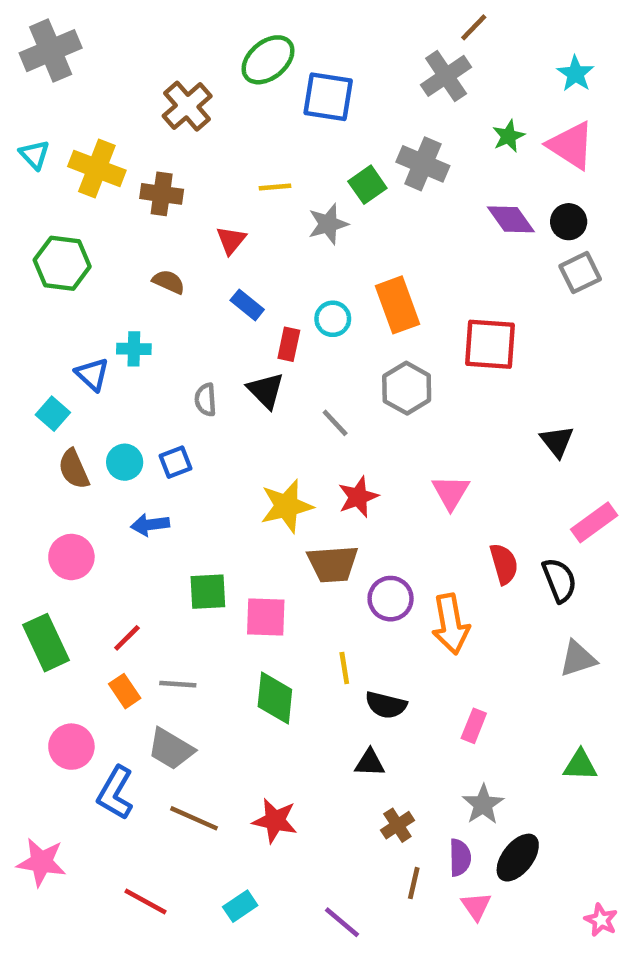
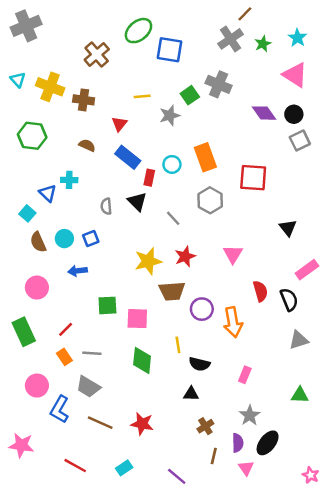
green star: (508, 136) -> (263, 44), moved
blue rectangle: (247, 305) -> (128, 157), size x1.5

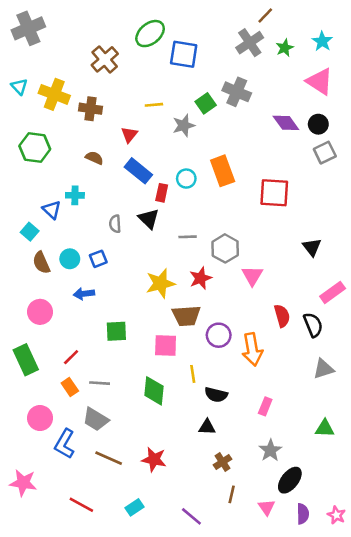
gray hexagon: (210, 200) -> (225, 248), moved
gray line: (173, 218) -> (188, 237), turned -49
pink square: (137, 319) -> (166, 346), moved
purple semicircle: (238, 443) -> (303, 514), moved

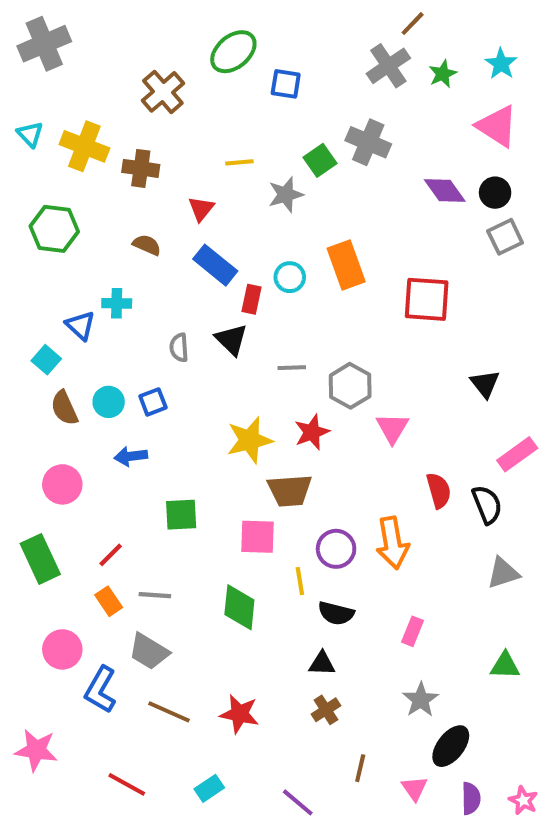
blue square: (184, 54) -> (286, 84), size x0.7
purple circle: (219, 335) -> (336, 549), moved
brown cross: (223, 462) -> (326, 710), moved

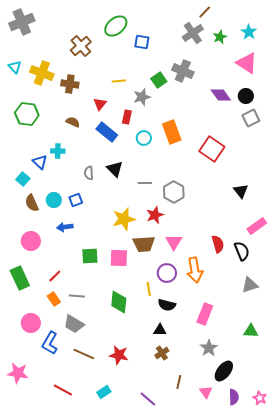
red rectangle: (252, 299) -> (127, 117), moved
red square: (427, 299) -> (212, 149), turned 30
pink triangle: (392, 428) -> (174, 242), moved
pink square: (258, 537) -> (119, 258), moved
pink rectangle: (413, 631) -> (205, 314), size x1.5

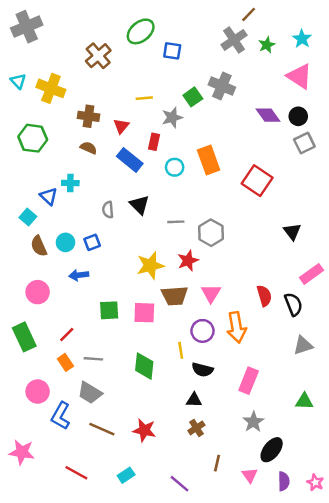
brown cross: (70, 84) -> (89, 116), moved

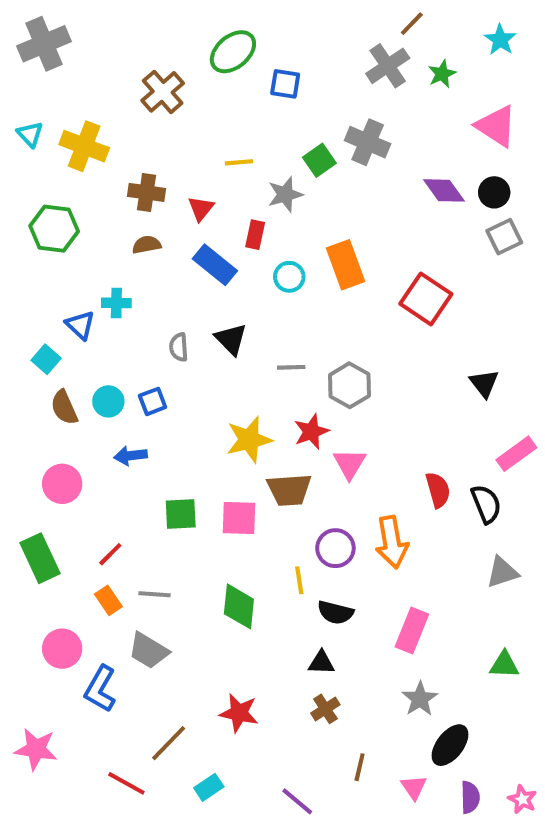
cyan star: (302, 39) -> (500, 40), moved
brown semicircle: (89, 148) -> (147, 245), turned -35
pink triangle: (211, 293) -> (350, 464), moved
brown line: (102, 429) -> (169, 743), moved, turned -70

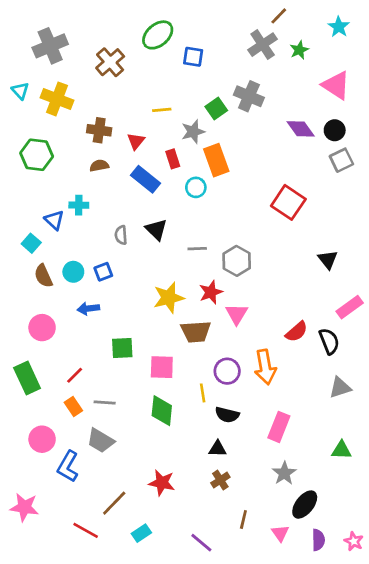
gray cross: (44, 44) -> (50, 46), moved
red rectangle: (255, 235) -> (173, 159), turned -30
orange rectangle: (345, 265) -> (216, 160), moved
red semicircle: (438, 490) -> (297, 332), turned 65
pink square: (239, 518) -> (162, 367), moved

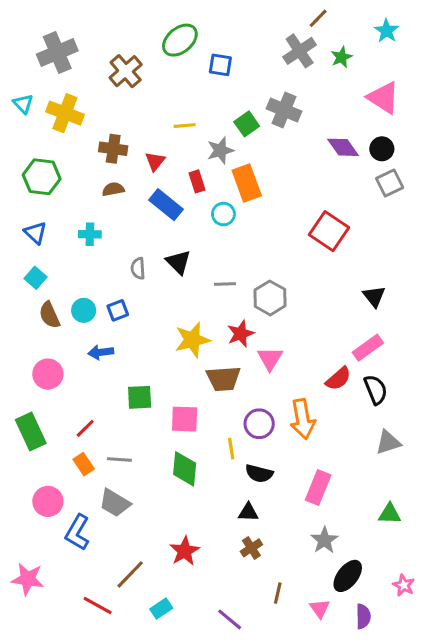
blue triangle: (54, 220) -> (35, 233), moved
pink rectangle: (350, 307) -> (368, 348), moved
red star: (162, 483) -> (185, 551), turned 30
pink star: (354, 541) -> (404, 585), moved

